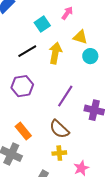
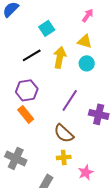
pink arrow: (67, 13) -> (88, 15), moved
cyan circle: (90, 56) -> (87, 63), moved
orange rectangle: (23, 131) -> (26, 114), moved

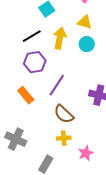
purple hexagon: (27, 90) -> (35, 62), moved
purple line: (70, 100) -> (57, 85), moved

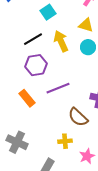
yellow arrow: (60, 38) -> (61, 41), turned -35
purple line: (57, 85) -> (58, 88), turned 35
brown semicircle: (64, 114) -> (78, 117), moved

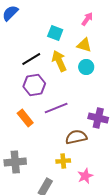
cyan square: (48, 12) -> (55, 33), moved, turned -35
brown semicircle: (78, 117) -> (76, 137), turned 125
gray cross: (17, 142) -> (15, 162), turned -30

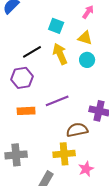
purple hexagon: (34, 85) -> (22, 78), moved
orange rectangle: (25, 118) -> (26, 111), turned -54
yellow cross: (63, 161) -> (64, 154), size x1.5

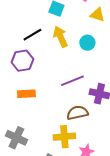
yellow triangle: (85, 38) -> (97, 15), moved
purple line: (57, 101) -> (72, 81), moved
gray cross: (16, 155) -> (16, 138), turned 30

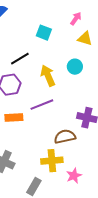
yellow arrow: (60, 37) -> (48, 76), moved
purple line: (72, 81) -> (42, 105), moved

